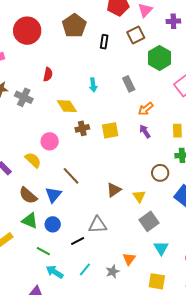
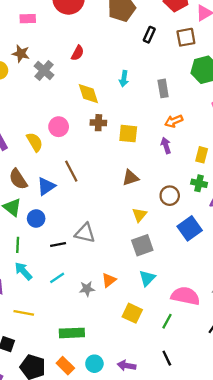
brown triangle: (114, 190) -> (130, 178), moved
green line: (43, 251) -> (18, 245), turned 48

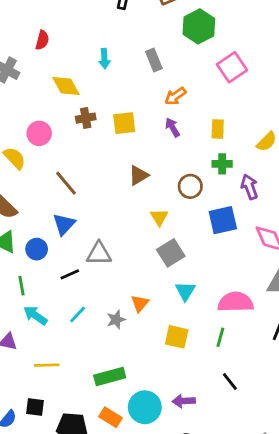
blue triangle: (46, 186) -> (64, 224), moved
blue square: (190, 228) -> (223, 220), turned 35
cyan circle: (94, 364) -> (145, 407), size x1.5

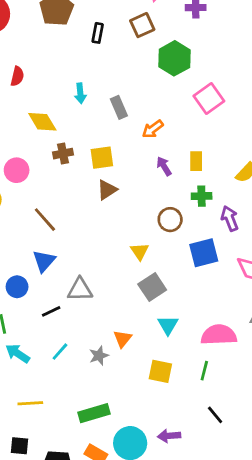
gray rectangle: (154, 60) -> (119, 107), moved
purple arrow: (172, 127) -> (164, 166), moved
brown triangle: (139, 175) -> (107, 190), moved

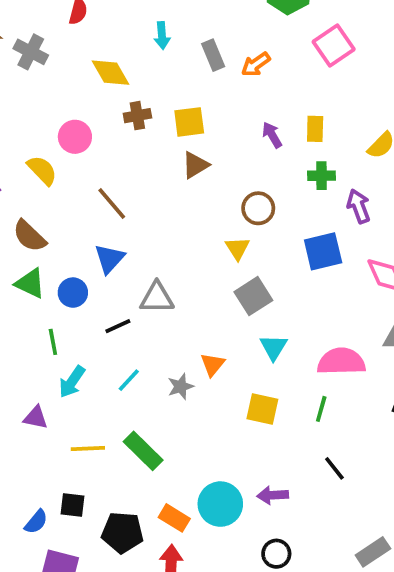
orange arrow: (153, 129) -> (256, 64), moved
brown circle: (170, 220) -> (258, 208), moved
cyan arrow: (18, 354) -> (72, 382), turned -90
green rectangle: (94, 413) -> (143, 451), moved, turned 60

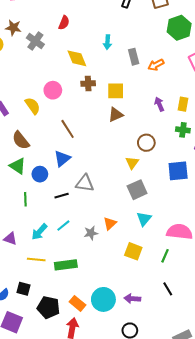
cyan arrow: (72, 382) -> (39, 232), moved
green rectangle: (143, 451) -> (66, 265), turned -60

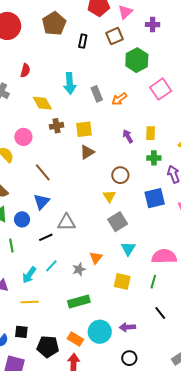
cyan arrow: (107, 42) -> (70, 83), size x1.5
green rectangle: (66, 265) -> (79, 302), moved

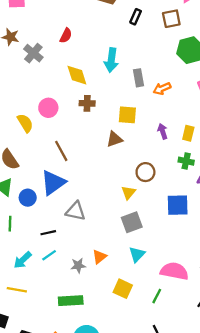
yellow square: (84, 129) -> (127, 115), moved
blue triangle: (41, 202) -> (53, 183), size x1.4
black line: (46, 237) -> (48, 233), moved

